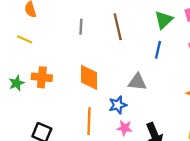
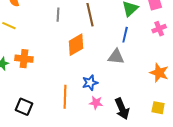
orange diamond: (89, 77) -> (76, 45), moved, turned 60
gray triangle: (137, 82) -> (116, 57), moved

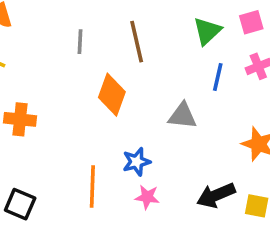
blue line: (125, 35) -> (218, 77), moved
orange diamond: (76, 45) -> (112, 95), turned -40
black arrow: (122, 109) -> (216, 195), moved, turned 90

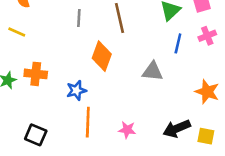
blue star: (137, 162) -> (76, 90), moved

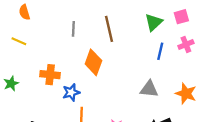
gray triangle: (153, 71) -> (149, 89), moved
orange cross: (36, 74) -> (50, 75), moved

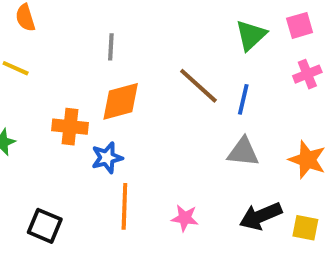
brown line: (109, 29) -> (198, 86), moved, turned -35
blue line: (160, 51) -> (243, 99), moved
orange diamond: (93, 62) -> (121, 101), moved, turned 55

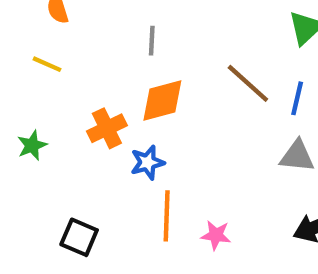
orange cross: (70, 127) -> (107, 128), turned -32
pink star: (185, 218) -> (216, 235), moved

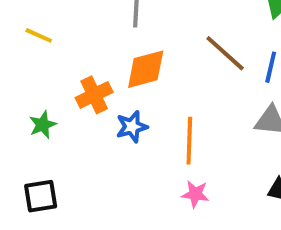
green star: (32, 145) -> (43, 125), moved
orange line: (167, 216) -> (189, 141), moved
black square: (79, 237) -> (41, 196), moved, turned -32

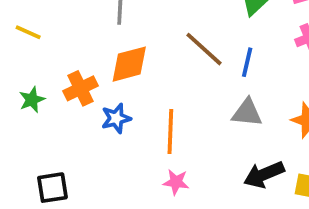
green star: (43, 125) -> (32, 100), moved
black square: (41, 196) -> (52, 188), moved

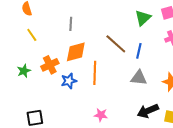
yellow line: (28, 32) -> (32, 35), moved, turned 32
orange line: (170, 131) -> (95, 73), moved

